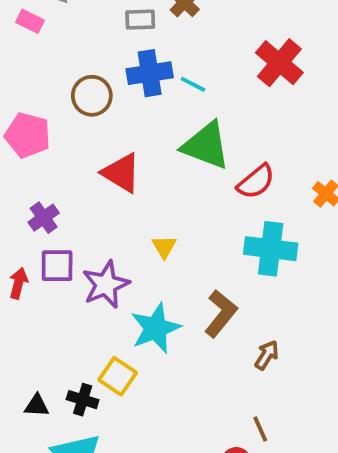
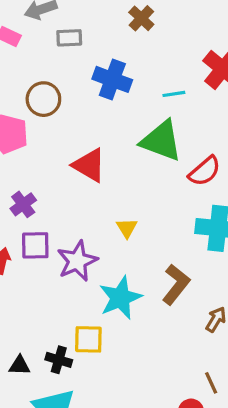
gray rectangle: (140, 20) -> (69, 38), moved
blue cross: (150, 73) -> (112, 79), turned 30
cyan line: (193, 84) -> (174, 94), moved, turned -35
brown circle: (92, 96) -> (43, 99), moved
yellow square: (118, 376) -> (88, 339), turned -32

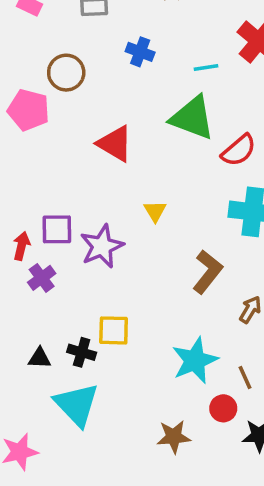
blue cross: (112, 79) -> (140, 52), size x0.7
purple cross: (23, 204) -> (42, 278), moved
cyan star: (120, 298) -> (195, 360), moved

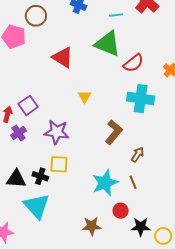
purple square: (57, 229) -> (28, 105), turned -36
purple star: (102, 246) -> (57, 132), moved, turned 30
black triangle: (40, 358) -> (16, 179), size x1.5
brown line: (245, 378) -> (133, 182), moved

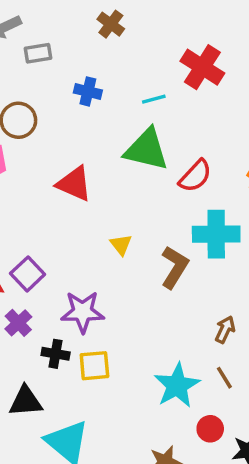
brown L-shape: (114, 132) -> (175, 267), moved
black cross: (40, 176) -> (56, 354), moved

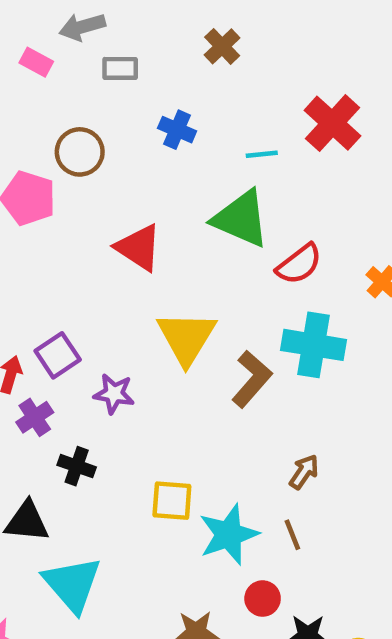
yellow triangle: (121, 245) -> (186, 338), size x2.0
purple star: (83, 312) -> (114, 394), moved, size x0.7
yellow square: (94, 366) -> (172, 501), moved

